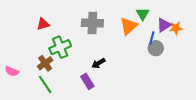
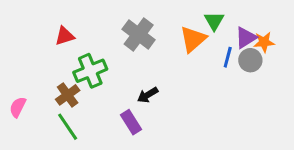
gray cross: (92, 23) -> (139, 35), turned 35
gray circle: (156, 48) -> (250, 60), moved
pink semicircle: (12, 71) -> (18, 107), turned 96

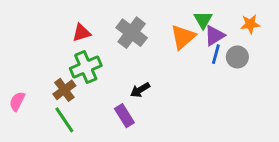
red triangle: (65, 36) -> (81, 33), moved
purple triangle: (246, 38) -> (214, 36), moved
orange star: (264, 42) -> (250, 24), moved

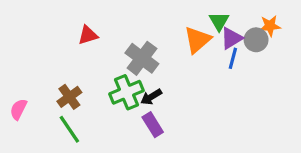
gray cross: (132, 33) -> (142, 58), moved
gray circle: (237, 57) -> (256, 40), moved
green cross: (86, 67) -> (126, 92), moved
purple rectangle: (124, 116) -> (153, 125), moved

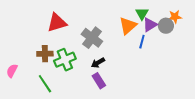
red triangle: (88, 35) -> (57, 23), size x1.5
blue line: (233, 58) -> (142, 42), moved
green cross: (126, 92) -> (65, 60), moved
brown cross: (69, 97) -> (45, 54), moved, turned 35

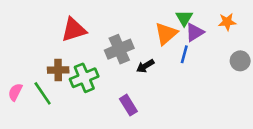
gray circle: (166, 26) -> (240, 61), moved
gray cross: (92, 38) -> (119, 49), turned 30
black arrow: (98, 63) -> (145, 66), moved
green line: (45, 84) -> (43, 93), moved

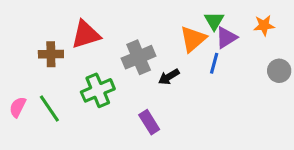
brown cross: (58, 70) -> (51, 54), moved

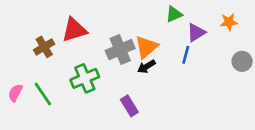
green triangle: (214, 21) -> (174, 14), moved, turned 36
orange triangle: (193, 39) -> (146, 47), moved
brown cross: (51, 54) -> (44, 47), turned -30

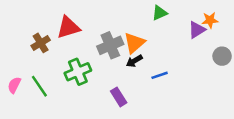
purple triangle: (196, 33) -> (197, 30), moved
blue line: (186, 55) -> (160, 75), moved, turned 56

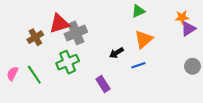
purple triangle: (197, 30) -> (188, 29), moved
orange triangle: (134, 43) -> (144, 39), moved
gray cross: (110, 45) -> (76, 33), moved
gray circle: (222, 56) -> (192, 66), moved

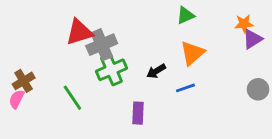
brown cross: (35, 37) -> (24, 81), moved
green cross: (68, 62) -> (111, 70), moved
green line: (34, 75) -> (72, 98), moved
purple rectangle: (103, 84) -> (138, 113), turned 35

